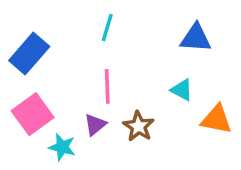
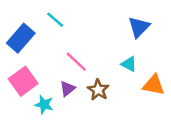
cyan line: (107, 28) -> (55, 20), moved, turned -66
blue triangle: (196, 38) -> (139, 27), turned -50
pink line: (107, 86) -> (76, 62), turned -45

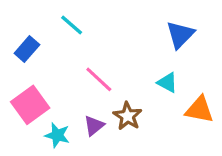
blue rectangle: (21, 38) -> (27, 49), size x0.7
purple triangle: (67, 89) -> (94, 126), moved

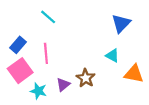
blue rectangle: (27, 49) -> (18, 45), moved
pink line: (99, 79) -> (46, 53), moved, turned 42

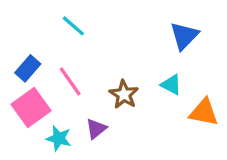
pink line: (46, 53) -> (70, 81), turned -30
brown star: (86, 78) -> (124, 94), moved

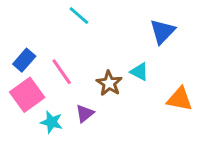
cyan line: (73, 26) -> (79, 16), moved
cyan triangle: (171, 85) -> (139, 72), moved

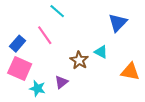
pink line: (62, 72) -> (45, 35), moved
pink square: (27, 95) -> (20, 69), turned -30

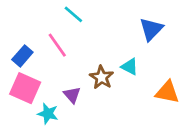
purple triangle: (61, 82) -> (72, 95), moved, turned -32

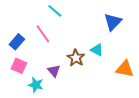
pink square: (25, 88) -> (19, 66), size x0.7

